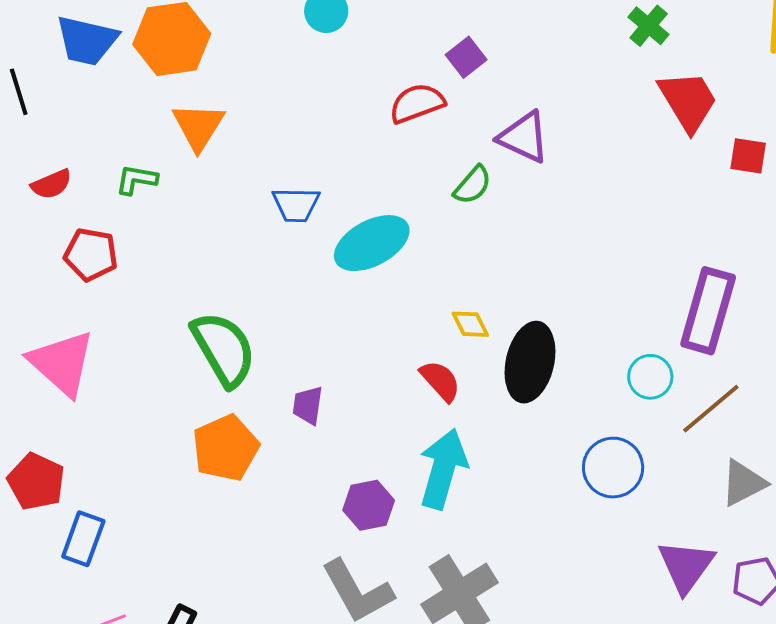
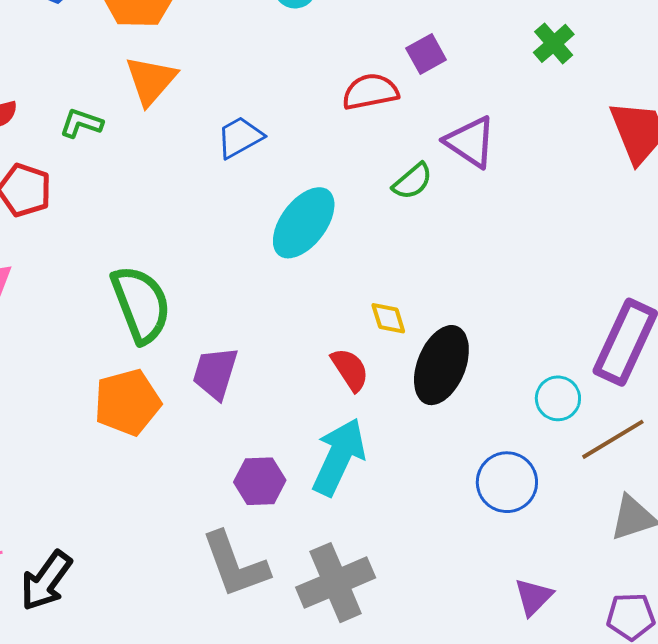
green cross: (649, 26) -> (554, 43), moved
blue trapezoid: (296, 205) -> (240, 137), moved, turned 141
cyan ellipse: (372, 243) -> (304, 223), turned -34
purple trapezoid: (308, 405) -> (215, 373), size x1.4
purple triangle: (686, 566) -> (533, 597), moved, size x0.7

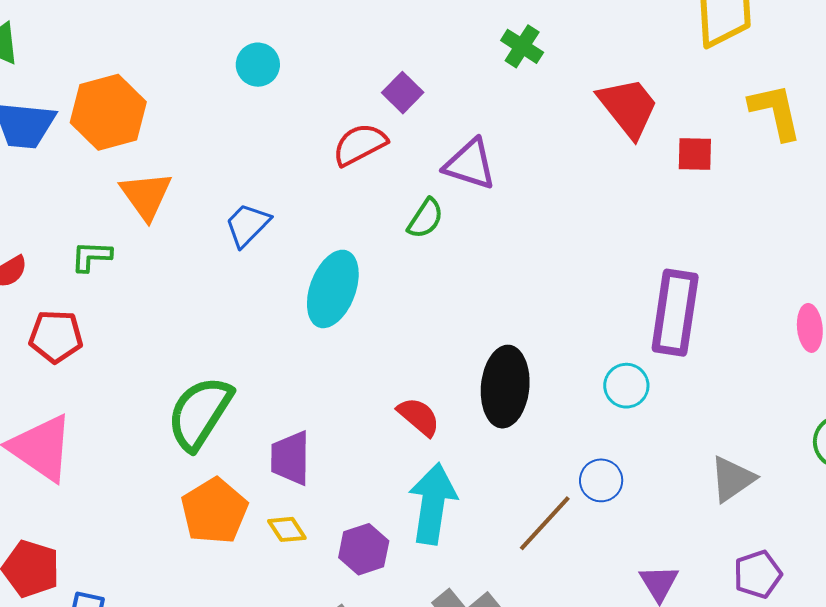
green semicircle: (141, 304) -> (200, 413), turned -110
yellow diamond: (388, 318) -> (287, 529), moved
brown line: (613, 439) -> (545, 523), moved
blue circle: (507, 482) -> (601, 480), size x0.7

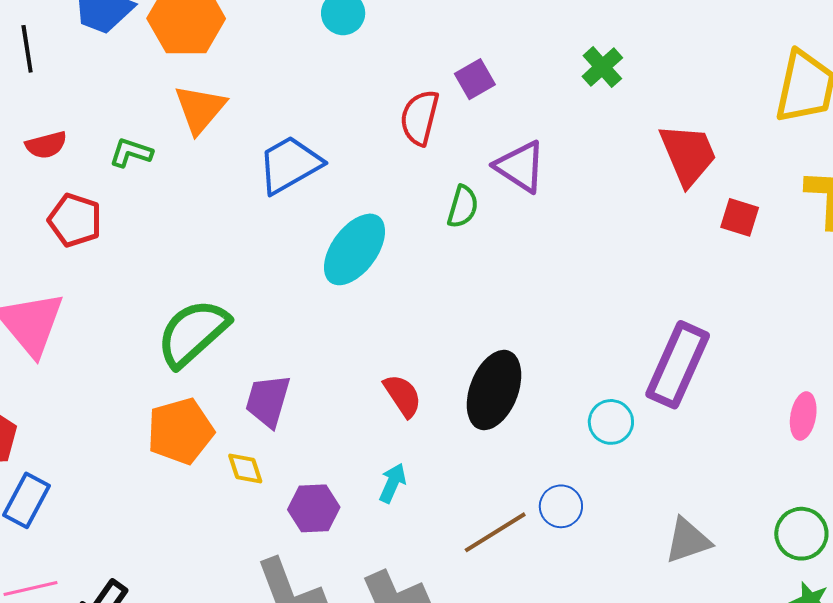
red semicircle: (360, 144) -> (420, 118), turned -64
green semicircle: (425, 219) -> (463, 207), turned -33
blue trapezoid: (247, 225) -> (290, 165), size x1.4
cyan arrow: (433, 504) -> (393, 483), size x0.5

